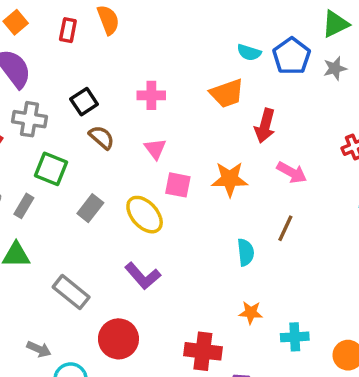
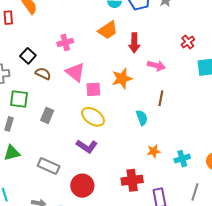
pink triangle: (155, 149) -> (75, 72), size x1.5
yellow ellipse: (145, 215) -> (93, 117), moved

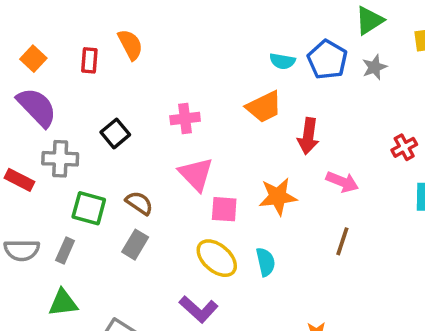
brown semicircle: (43, 74) -> (139, 203), moved
cyan semicircle: (142, 118) -> (266, 262), moved

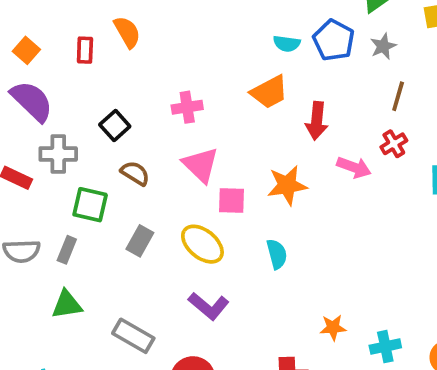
red cross: (404, 147) -> (394, 144), moved
brown semicircle: (139, 203) -> (135, 173), moved
brown line: (342, 241) -> (398, 96), moved
yellow ellipse: (217, 258) -> (202, 244), moved

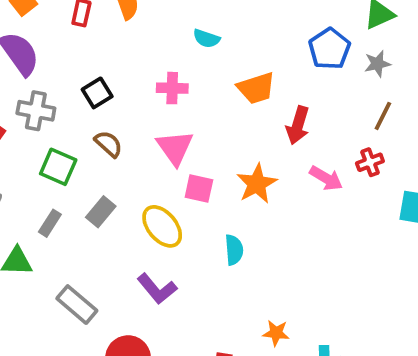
cyan semicircle: (287, 44) -> (206, 39), moved
orange star: (287, 185) -> (257, 184), turned -30
gray rectangle: (67, 250) -> (50, 223), moved

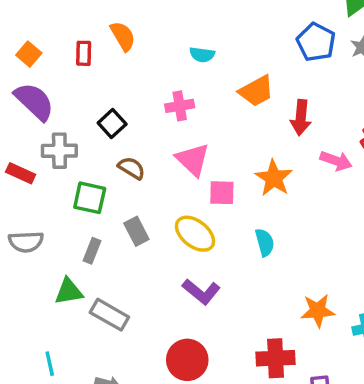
gray rectangle: (101, 212) -> (136, 231), turned -56
gray rectangle: (77, 305) -> (109, 315), moved
orange star: (276, 333) -> (318, 311), size x1.4

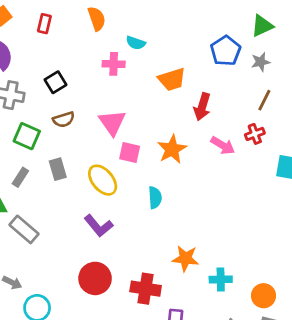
orange semicircle: (123, 36) -> (97, 19), moved
pink cross: (180, 106) -> (114, 64), moved
brown semicircle: (131, 168) -> (64, 120), turned 120
red circle: (187, 360) -> (95, 278), moved

